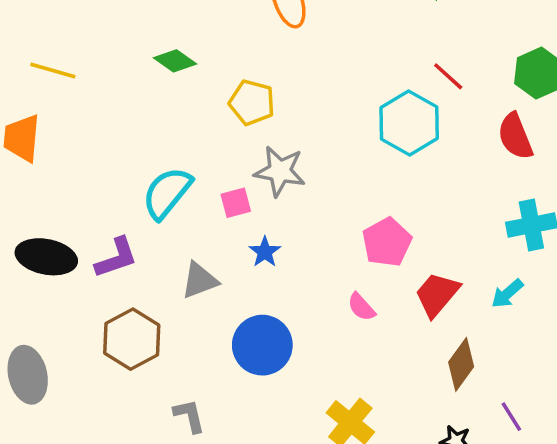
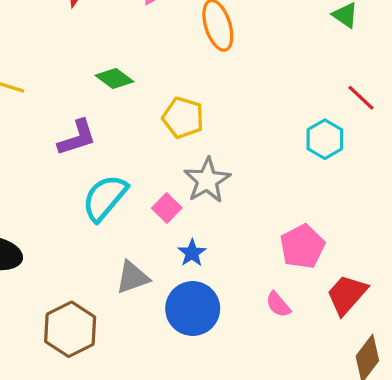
cyan hexagon: (409, 123) -> (325, 139), size x0.7
gray star: (280, 171) -> (207, 180), turned 30
pink square: (236, 203) -> (167, 208), turned -32
purple L-shape: (116, 258) -> (77, 138), moved
blue circle: (262, 345) -> (193, 309), moved

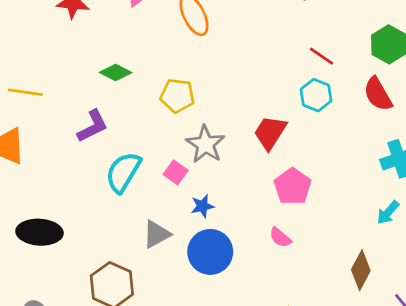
cyan hexagon: (325, 139) -> (316, 95), moved
blue star: (192, 253) -> (202, 206), turned 30
red trapezoid: (347, 295) -> (270, 133), moved

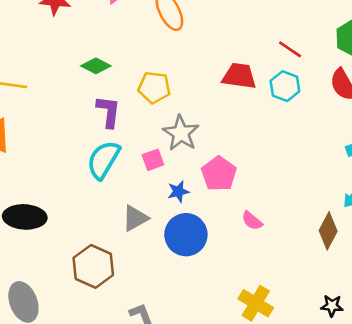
purple L-shape: (93, 126) -> (109, 112), moved, turned -56
red trapezoid: (270, 133) -> (239, 76), moved, turned 66
pink square: (176, 172) -> (153, 160), turned 35
pink pentagon: (293, 186) -> (219, 174), moved
brown diamond: (361, 270) -> (328, 231), moved

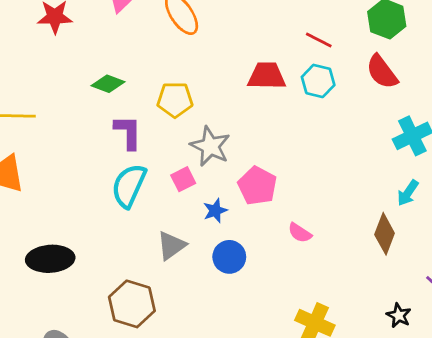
blue circle: (186, 235) -> (229, 257), size x0.7
black star: (332, 306) -> (399, 315), turned 30

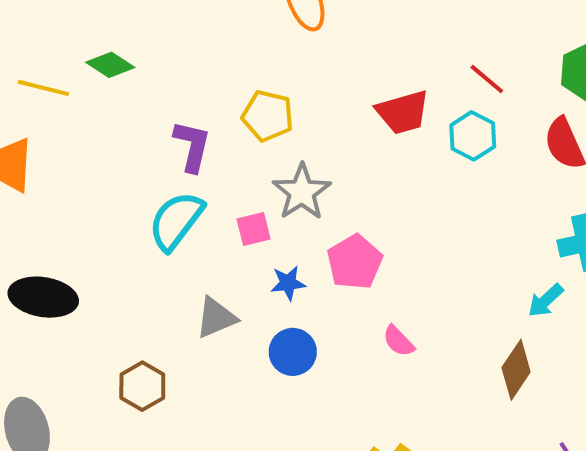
red trapezoid: (267, 76) -> (403, 112), turned 150
green diamond: (108, 84) -> (110, 65), moved
cyan arrow: (408, 193) -> (546, 300), moved
brown hexagon: (132, 304) -> (142, 386), size x0.7

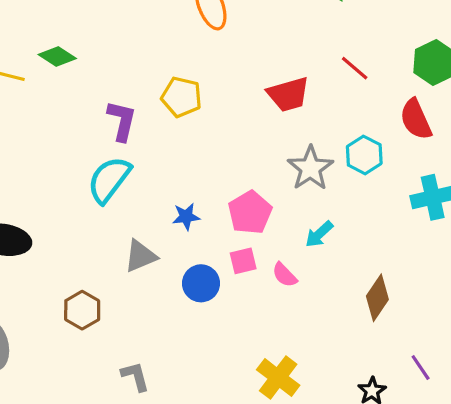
cyan hexagon: (473, 136) -> (364, 155), moved
gray star: (302, 192) -> (310, 168), moved
pink square: (254, 229) -> (243, 261), moved
blue star: (288, 283) -> (186, 217), moved
cyan arrow: (546, 300) -> (319, 234), moved

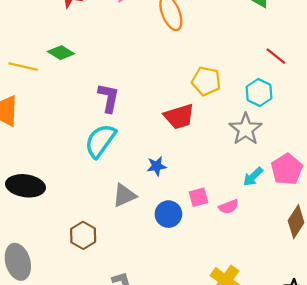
red trapezoid: (288, 94) -> (179, 117), moved
yellow pentagon: (182, 97) -> (206, 81), moved
cyan hexagon: (364, 155) -> (259, 93), moved
pink pentagon: (250, 212) -> (287, 169), moved
pink semicircle: (285, 275) -> (229, 207), turned -66

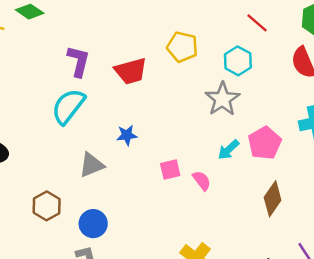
red trapezoid: (179, 117) -> (131, 71), moved
pink semicircle: (229, 207) -> (202, 181), turned -108
blue circle: (168, 214) -> (93, 224), moved

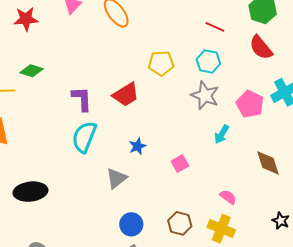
pink pentagon: (265, 143) -> (250, 104), moved
pink semicircle: (202, 181) -> (228, 197), moved
brown diamond: (273, 199) -> (268, 163), turned -36
brown hexagon: (47, 206) -> (180, 223), moved

